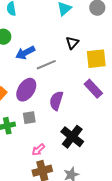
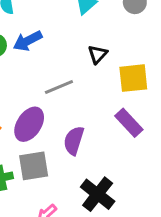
blue arrow: (25, 53) -> (28, 41), moved
gray square: (29, 118) -> (34, 166), size x1.5

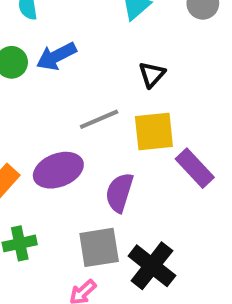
yellow square: (133, 78) -> (154, 131), moved
purple ellipse: (29, 124) -> (58, 170), turned 36
gray square: (34, 166) -> (99, 247), moved

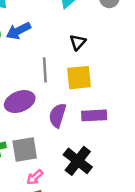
gray line: (99, 119) -> (45, 70), turned -70
purple rectangle: (195, 168) -> (94, 115), moved, turned -50
gray square: (99, 247) -> (25, 149), moved

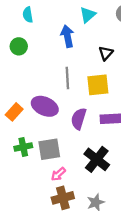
blue arrow: (18, 31) -> (67, 36), moved, turned 105
black triangle: (78, 42) -> (106, 53), moved
purple ellipse: (20, 102) -> (45, 106), turned 45

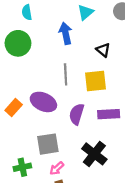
green circle: (19, 46) -> (18, 43), size x1.5
black triangle: (106, 53) -> (103, 50), turned -32
green cross: (23, 147) -> (22, 167), moved

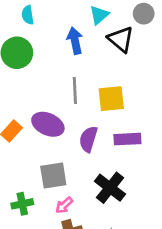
black triangle: (103, 50) -> (121, 39), moved, size x1.5

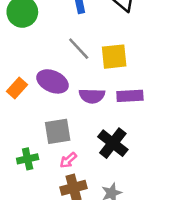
gray line: (75, 91) -> (79, 49), turned -40
purple semicircle: (88, 139) -> (92, 96), turned -105

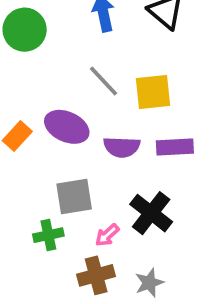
green cross: (28, 159) -> (48, 235), moved
pink arrow: (68, 160) -> (107, 235), moved

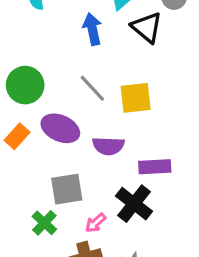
green circle: (25, 30) -> (25, 85), moved
purple rectangle: (175, 147) -> (155, 167), moved
green cross: (48, 235) -> (44, 223), turned -35

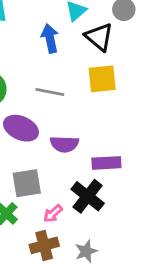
gray line: (92, 88) -> (50, 92), turned -36
yellow square: (136, 98) -> (102, 79), moved

